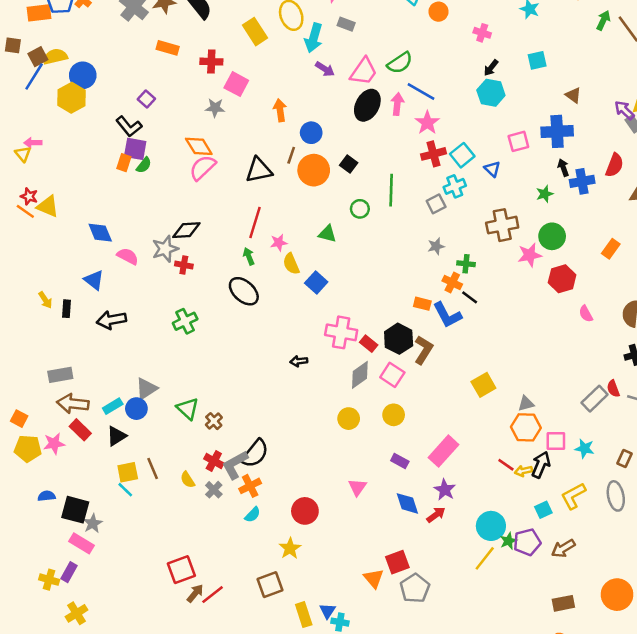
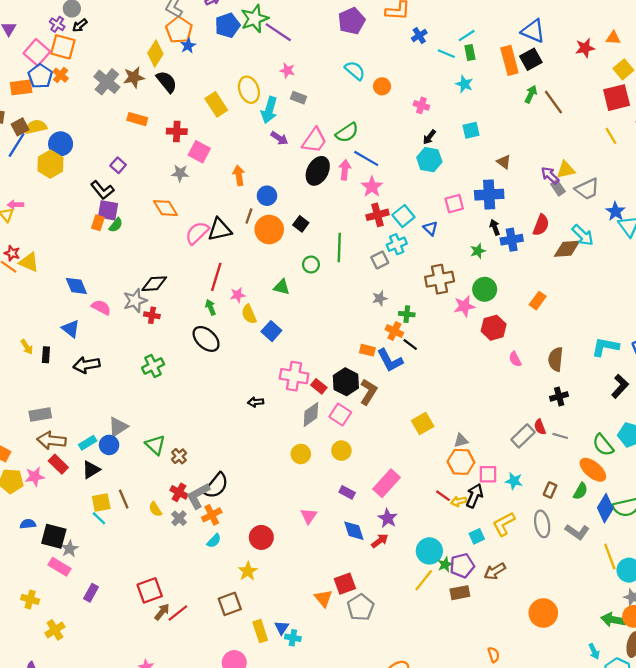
pink semicircle: (203, 168) -> (197, 233), moved
purple rectangle: (69, 572) -> (91, 593), moved
brown rectangle: (563, 603) -> (460, 593), moved

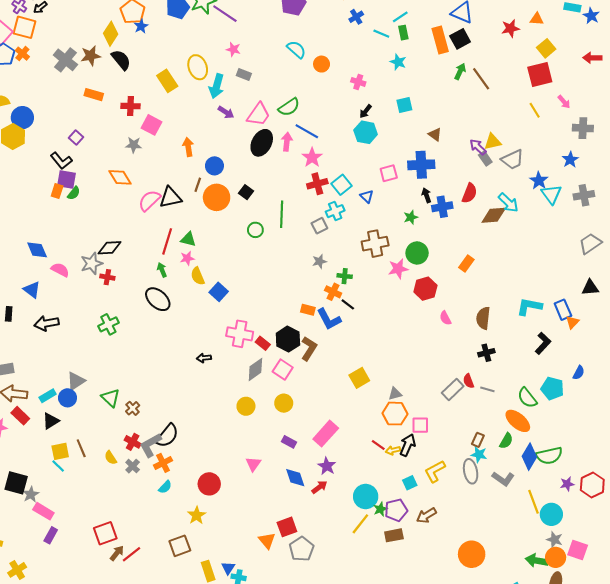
green triangle: (282, 287) -> (188, 239), moved
cyan star: (514, 481) -> (479, 455), moved
pink rectangle: (59, 567) -> (43, 511), moved

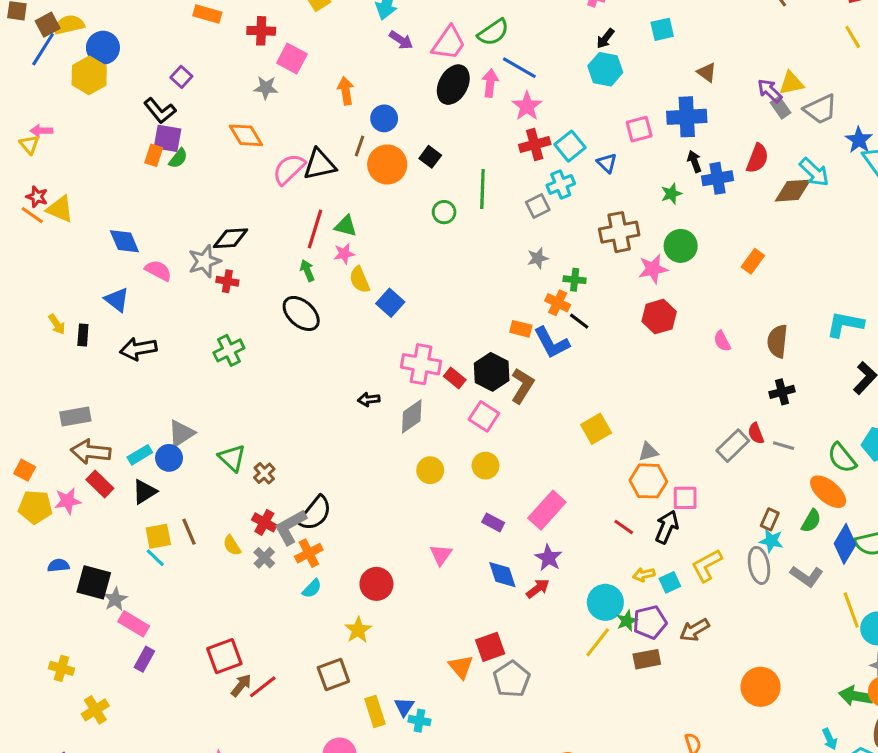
red hexagon: (425, 289) -> (659, 317), moved
gray diamond: (255, 370) -> (412, 416), moved
yellow arrow: (393, 450) -> (644, 575), moved

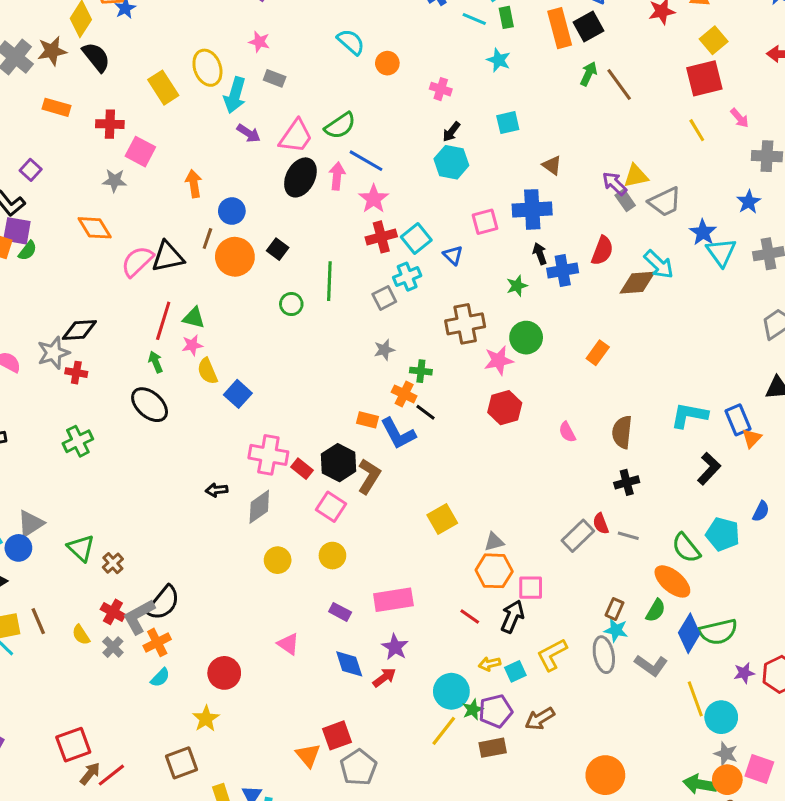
pink rectangle: (547, 510) -> (393, 600), turned 39
pink triangle: (441, 555) -> (288, 644), turned -30

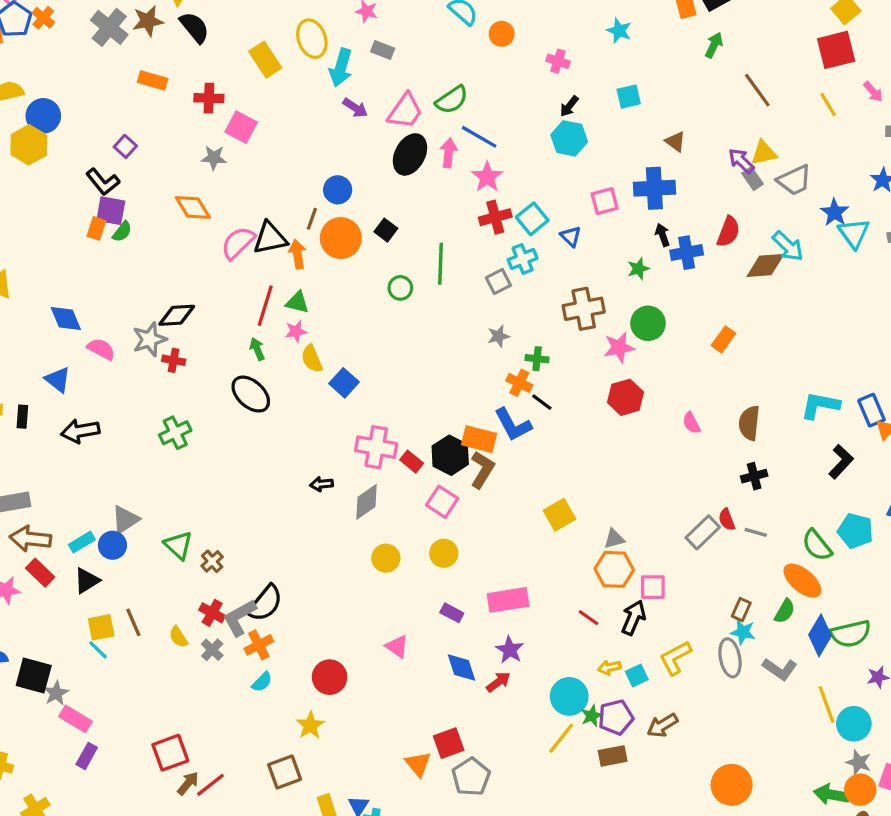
brown line: (619, 84) -> (757, 90), moved
orange arrow: (194, 184) -> (297, 254), moved
orange rectangle: (368, 420) -> (479, 439), moved, size x1.5

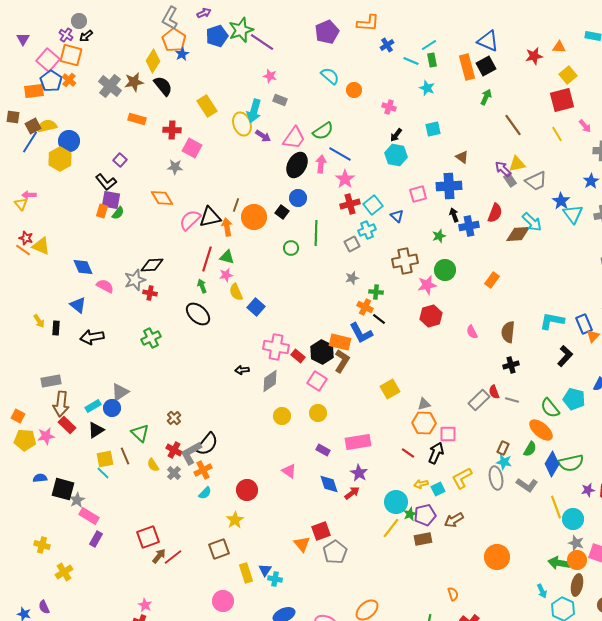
yellow ellipse: (312, 39) -> (242, 124), moved
blue circle: (338, 190) -> (298, 198), moved
brown arrow: (30, 539) -> (61, 404), turned -90
green triangle: (178, 545) -> (140, 433), moved

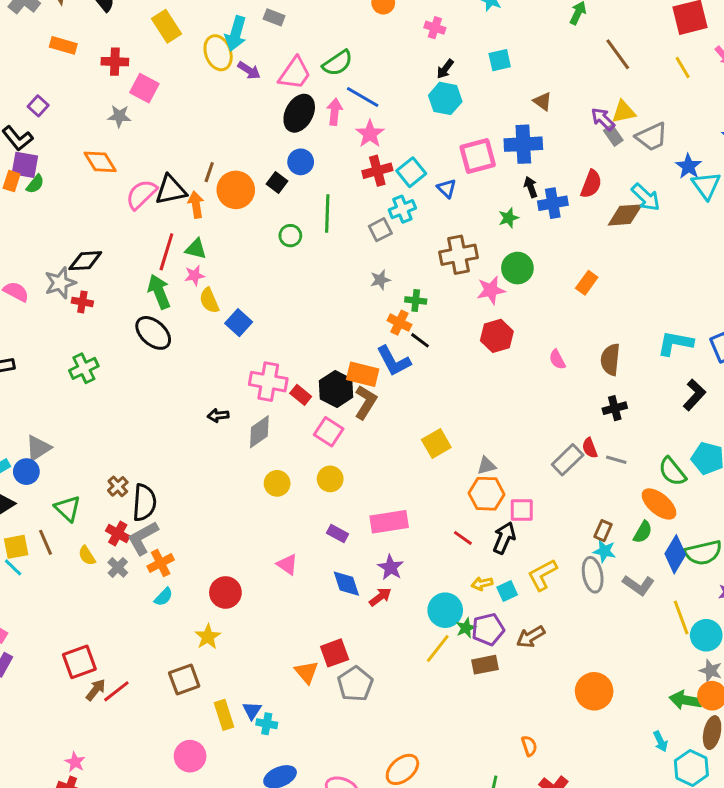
pink square: (418, 194) -> (478, 156), size x1.4
green arrow: (202, 286) -> (159, 292), size x1.6
black semicircle: (207, 444) -> (144, 503), moved, turned -35

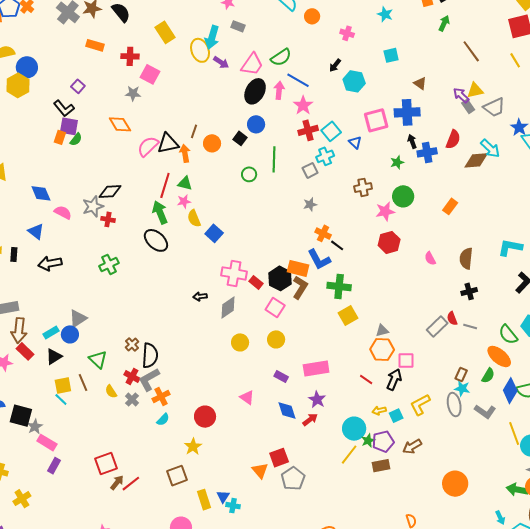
black arrow: (445, 69) -> (335, 65), moved
orange circle: (236, 190) -> (212, 143), size x0.7
brown cross: (458, 255) -> (363, 187), size x0.7
green cross: (416, 300) -> (339, 286), moved, size x1.6

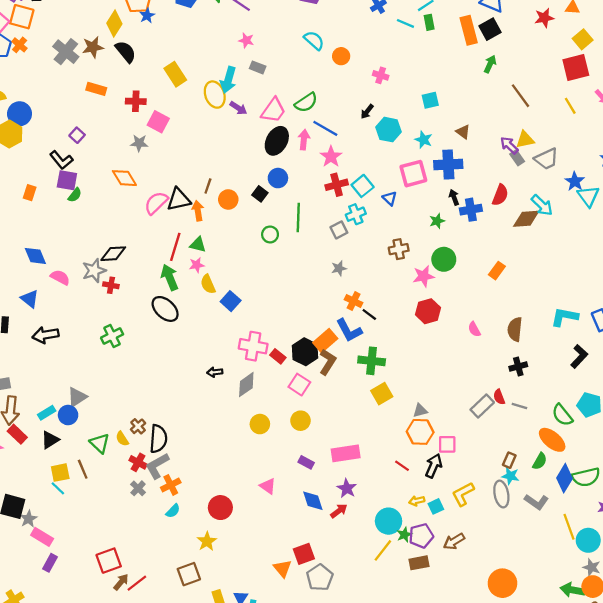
cyan star: (385, 14) -> (423, 140), moved
orange rectangle: (60, 137) -> (30, 193), moved
orange rectangle: (298, 268) -> (325, 341), turned -55
yellow semicircle: (111, 392) -> (122, 439), moved

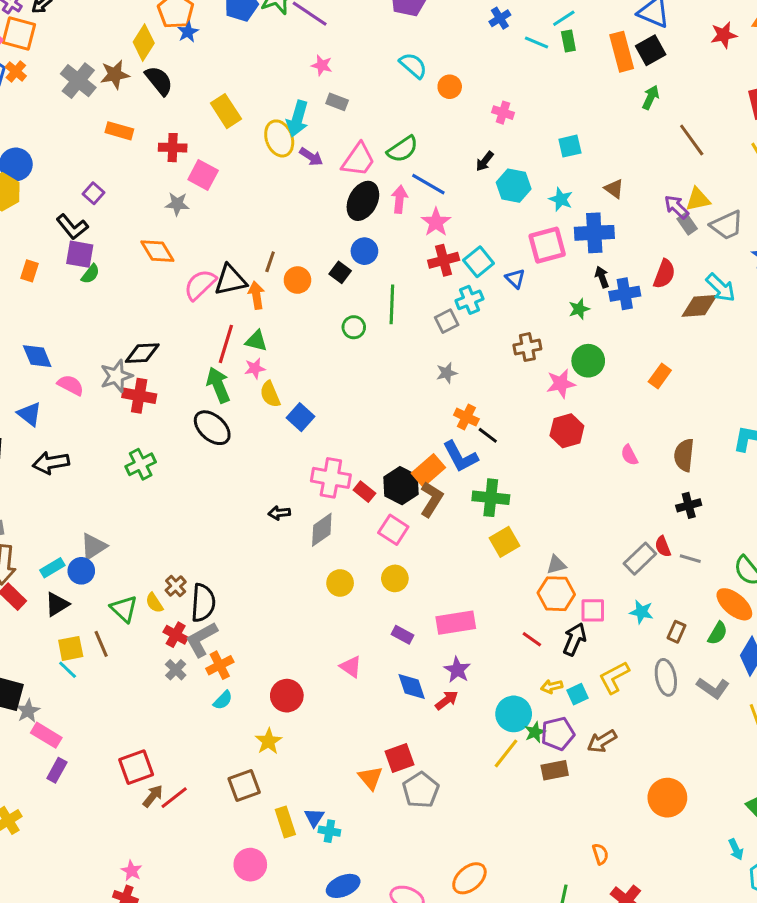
red cross: (111, 285) -> (139, 396), size x1.5
cyan star: (510, 476) -> (641, 612), moved

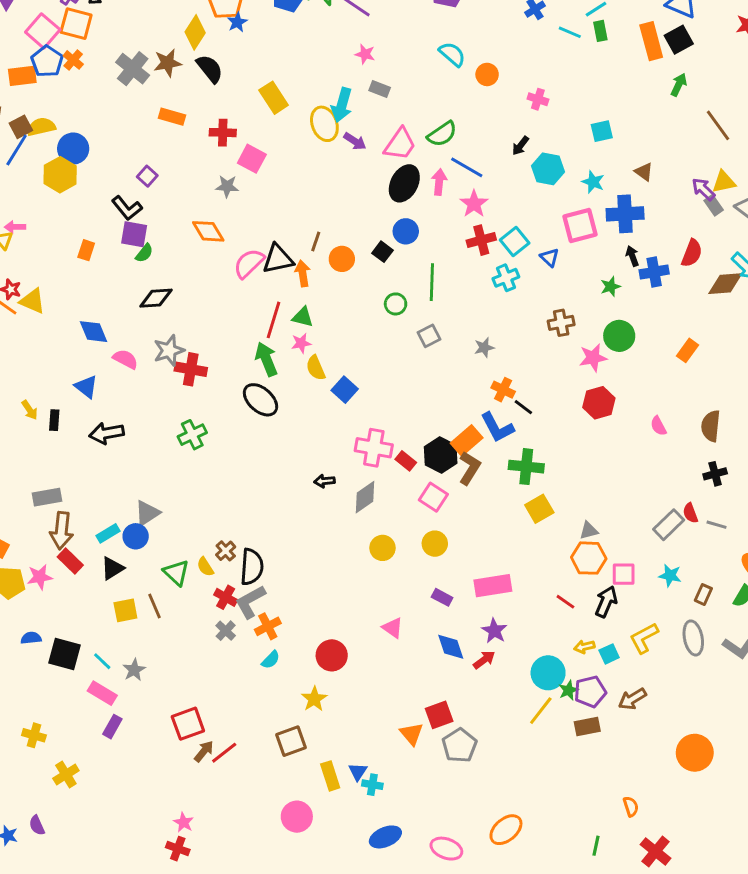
gray square: (447, 321) -> (429, 336), moved
black diamond: (142, 353) -> (156, 298), moved
cyan line: (68, 670) -> (102, 661), moved
gray star: (28, 711) -> (134, 670), moved

